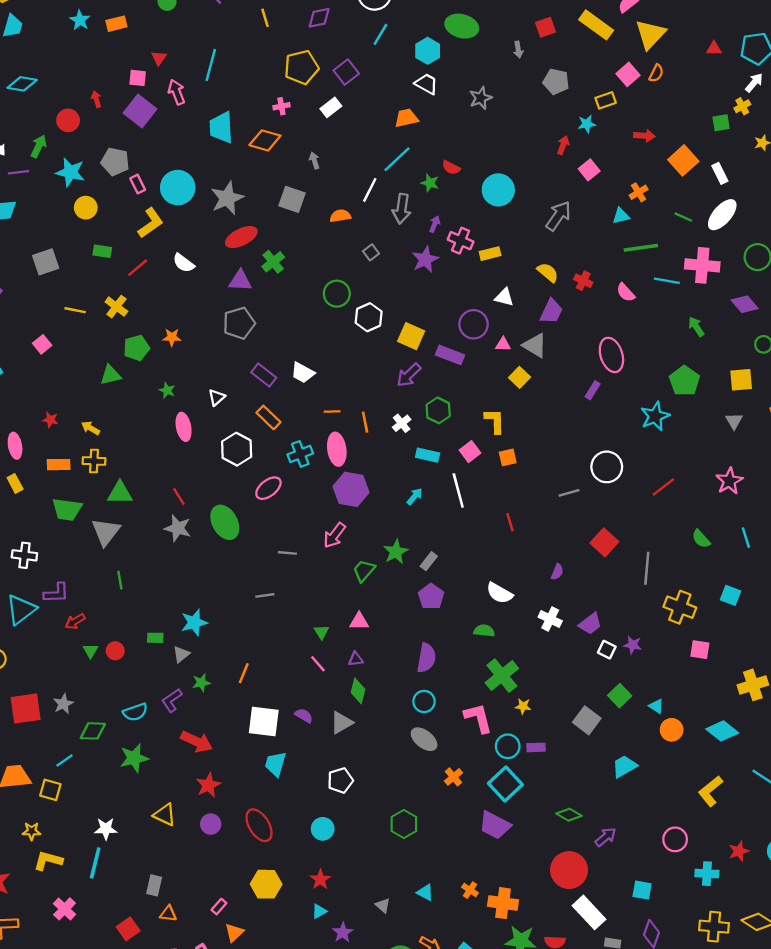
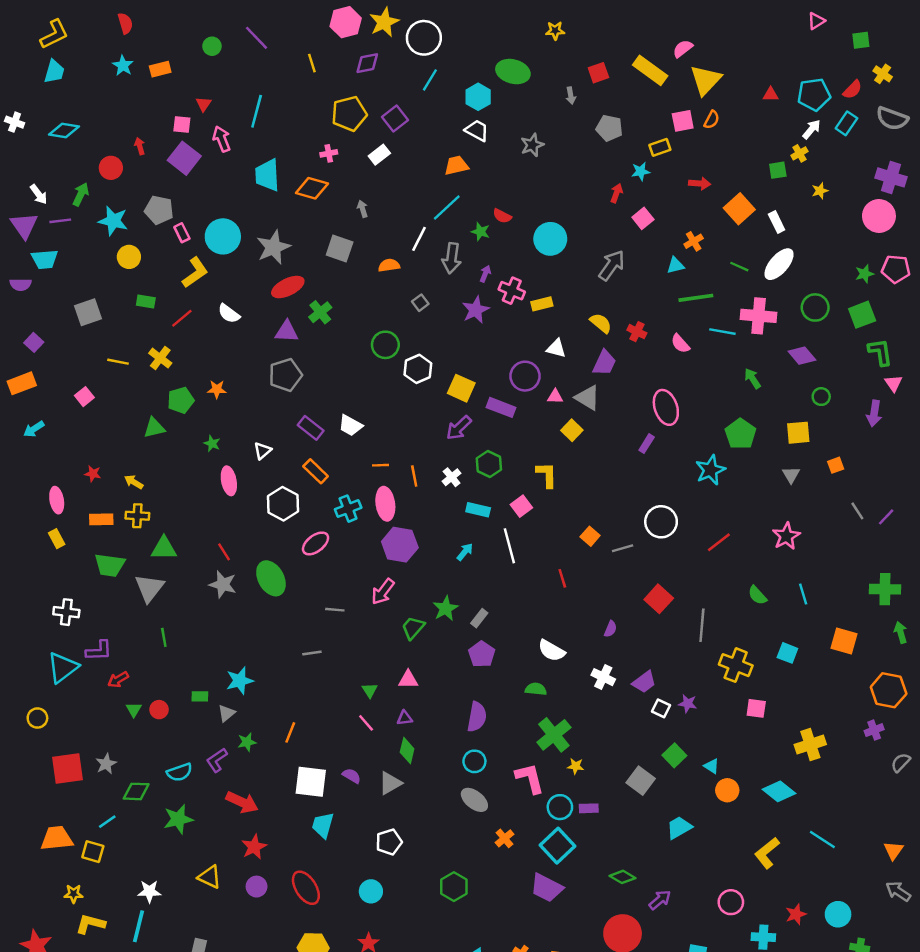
pink square: (628, 74) -> (683, 121), turned 30
orange square: (508, 457) -> (590, 536), moved, turned -36

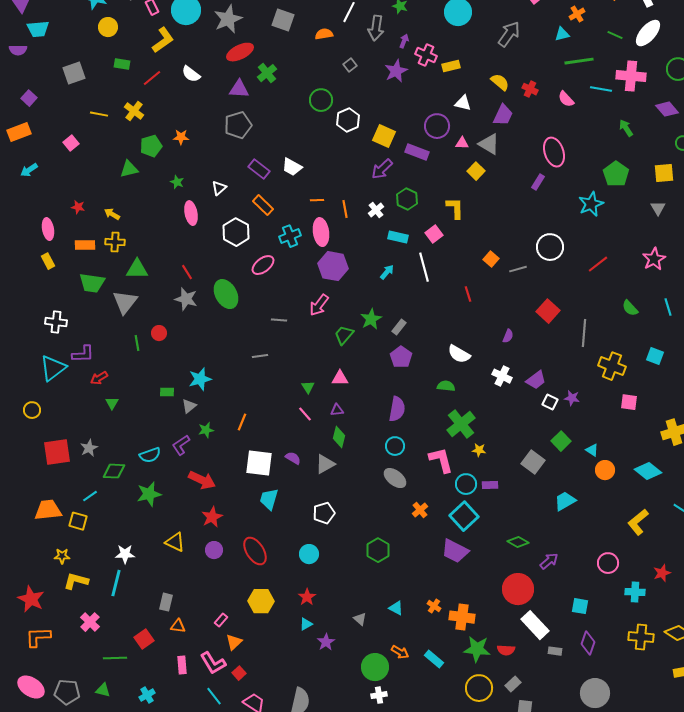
red circle: (159, 710) -> (159, 333), moved

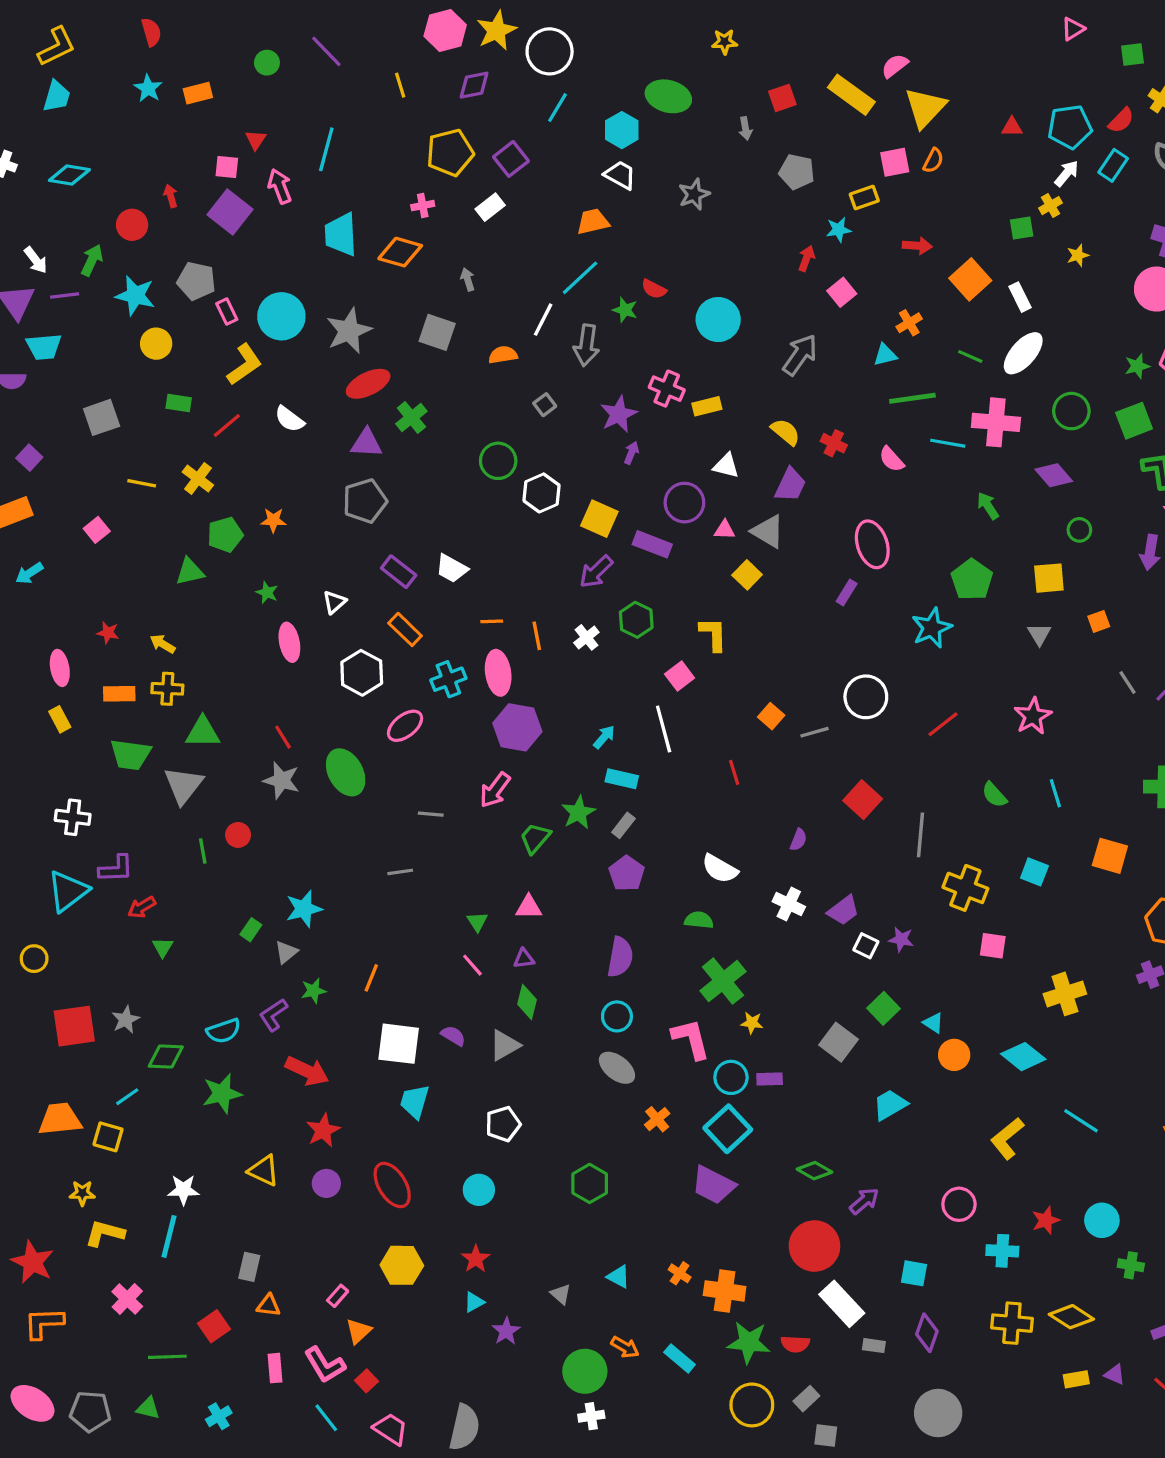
purple arrow: (404, 41) -> (631, 453), moved
cyan rectangle: (398, 237) -> (622, 779), moved
green rectangle: (167, 392) -> (251, 930), turned -56

